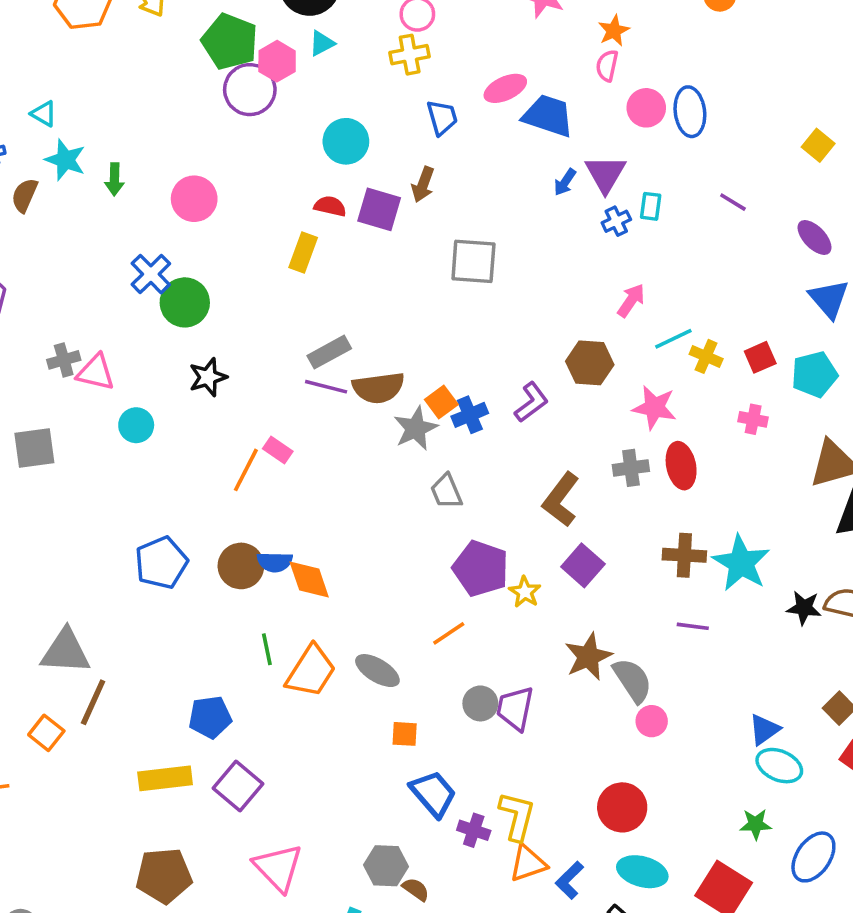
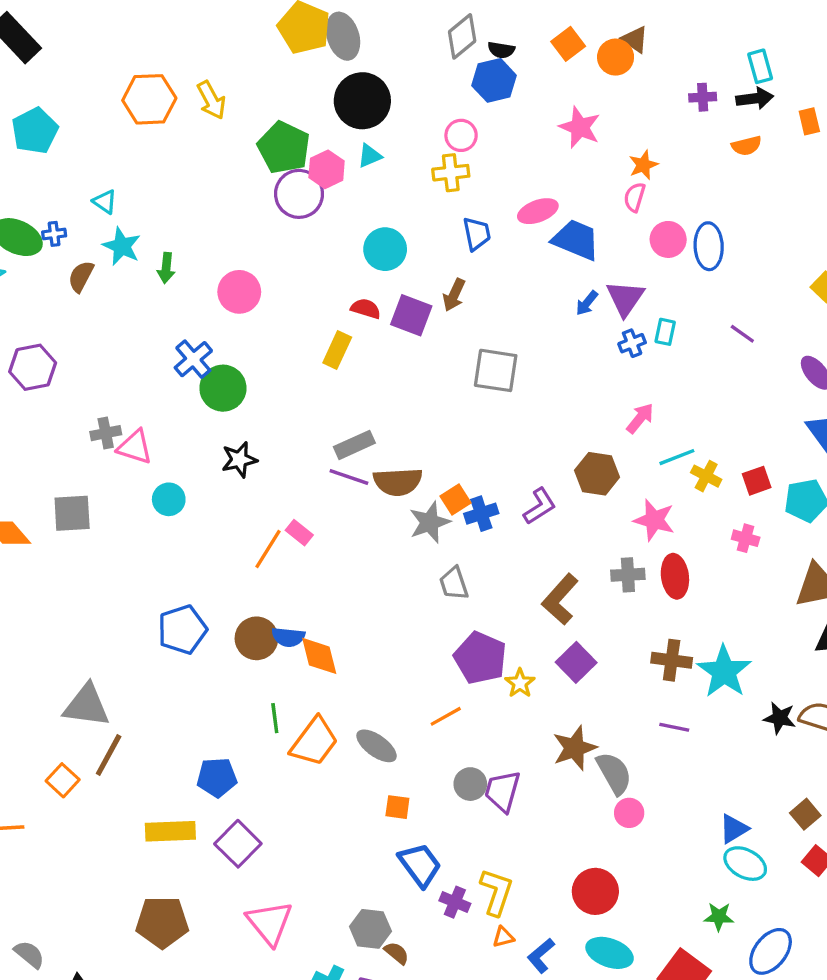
orange triangle: (528, 864) -> (503, 937), size x0.6

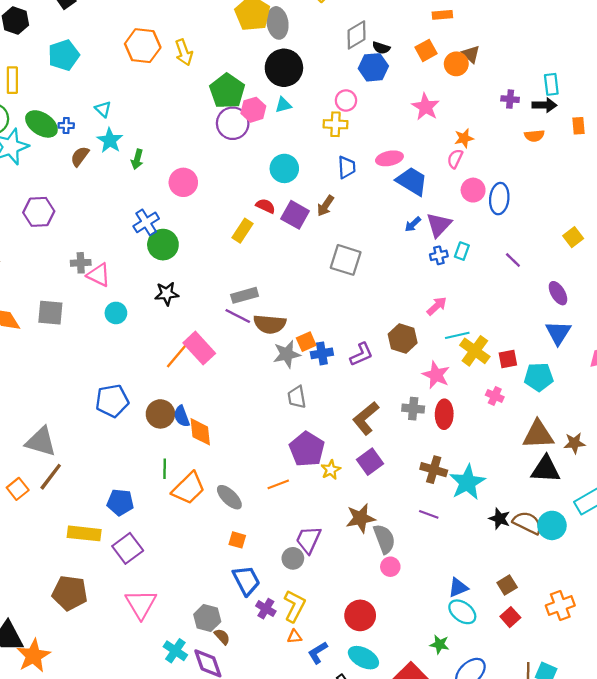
yellow cross: (706, 476) -> (475, 351), size x1.5
pink rectangle: (299, 533) -> (199, 348), size x1.8
blue semicircle: (288, 637) -> (182, 416), turned 55
gray circle: (470, 784) -> (293, 558), moved

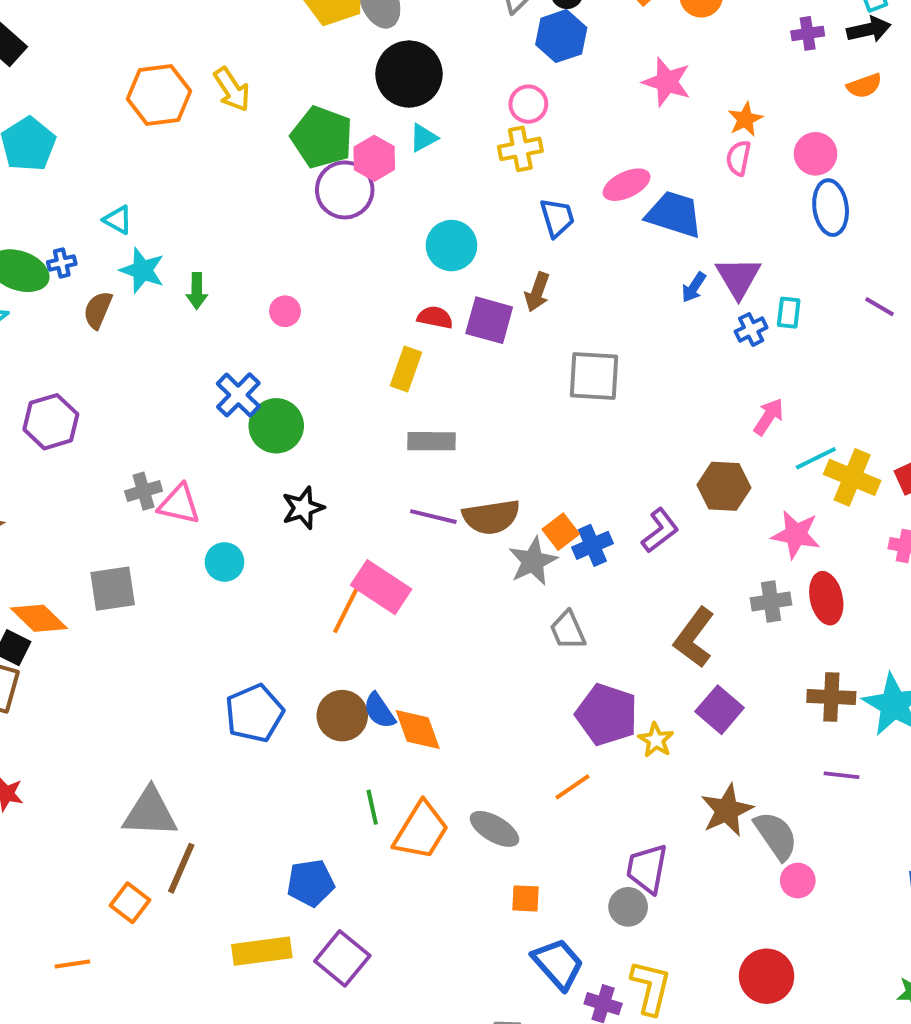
pink circle: (183, 182) -> (285, 311), size x0.6
pink circle: (473, 190) -> (816, 154), moved
gray rectangle: (245, 295) -> (431, 441), moved, turned 30

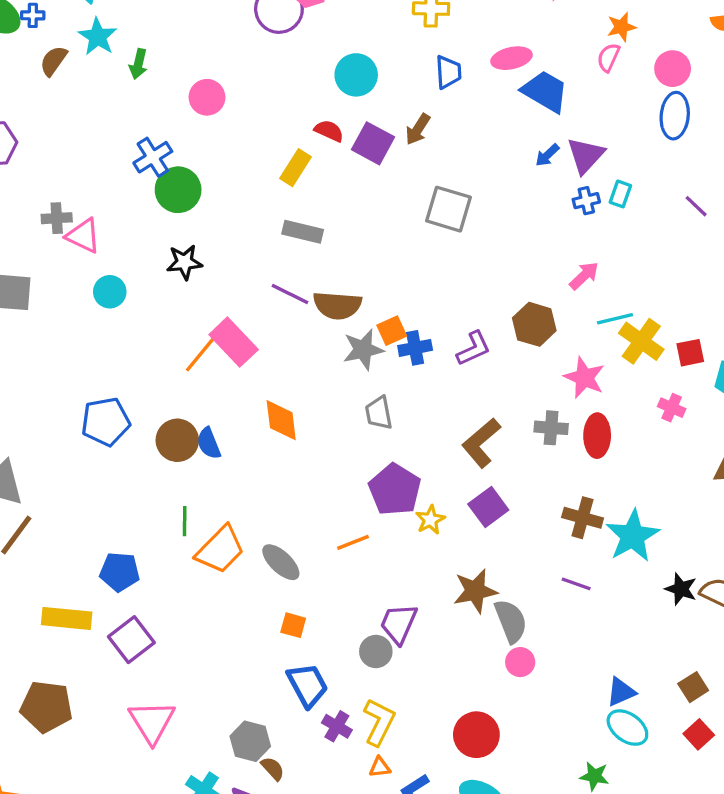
pink circle: (285, 311) -> (207, 97), size x1.4
orange diamond: (418, 730) -> (281, 420), moved

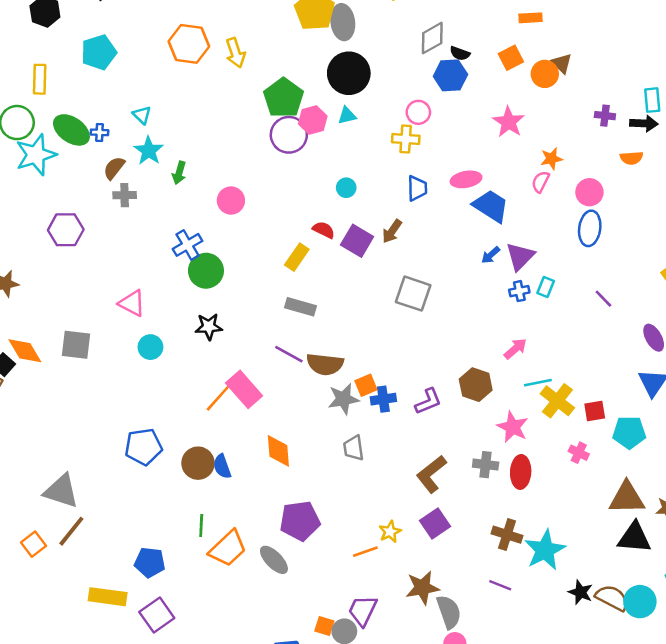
cyan circle: (356, 75) -> (346, 188), size x0.6
gray cross: (57, 218) -> (125, 195), moved
purple pentagon: (395, 490) -> (300, 521), moved, turned 30
orange line: (353, 542) -> (365, 552), moved
orange square: (293, 625) -> (324, 626), moved

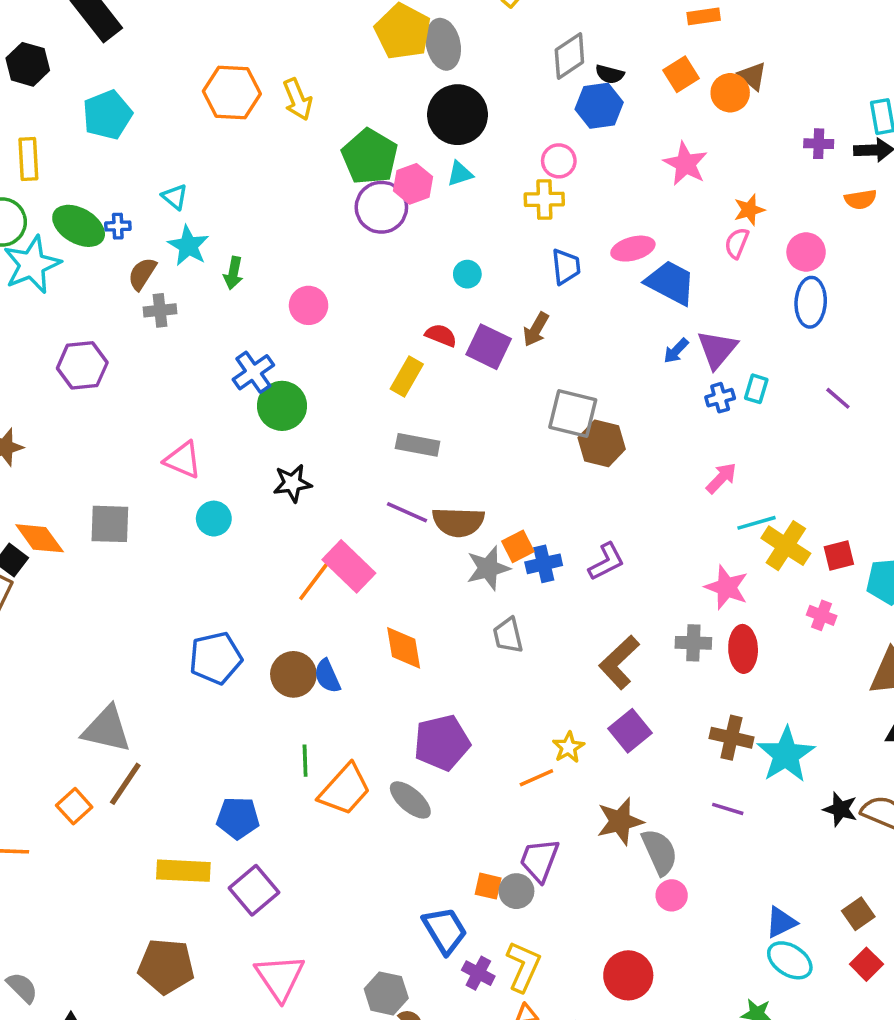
brown hexagon: (476, 385) -> (602, 443), moved

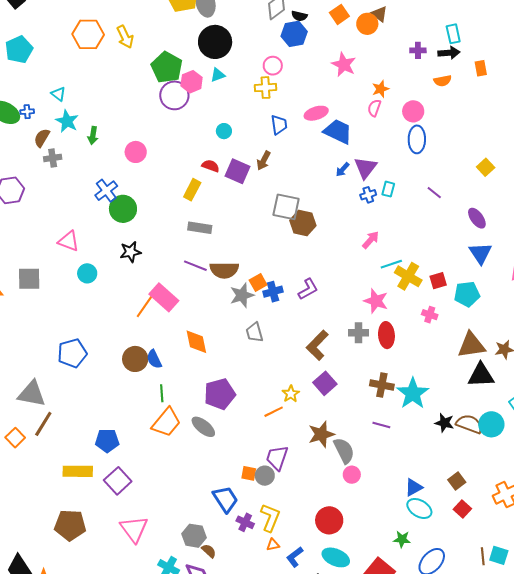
blue pentagon: (216, 658) -> (72, 353), moved
green line: (305, 761) -> (162, 393), moved

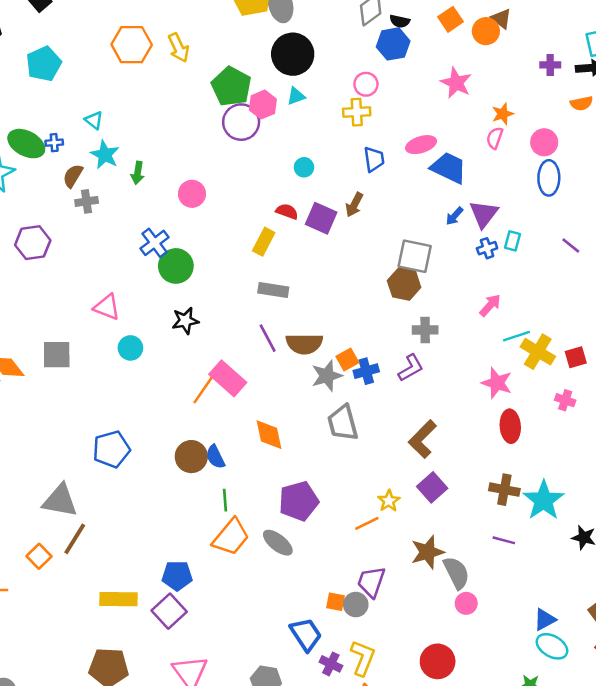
gray square: (286, 207) -> (415, 256), moved
purple line: (195, 266) -> (268, 338), turned 40
gray trapezoid: (254, 332) -> (343, 423), size x1.4
gray cross: (358, 333) -> (425, 330), moved
blue pentagon: (107, 441) -> (177, 576), moved

